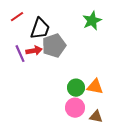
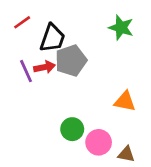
green star: (92, 21) -> (121, 28), turned -30
orange triangle: (95, 87) -> (125, 101), moved
green circle: (76, 88) -> (72, 129), moved

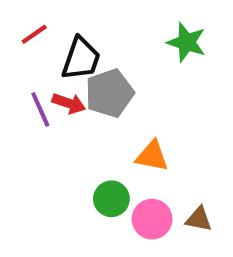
red arrow: (45, 67) -> (69, 103), turned 30
orange triangle: (125, 101) -> (152, 156), moved
brown triangle: (126, 154) -> (199, 219), moved

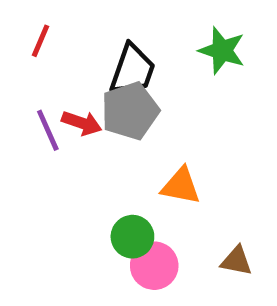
red line: (34, 34) -> (41, 41), turned -32
black trapezoid: (81, 59) -> (132, 70), moved
pink circle: (152, 219) -> (154, 266), moved

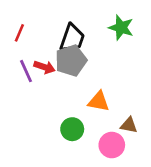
red line: (41, 41) -> (19, 33), moved
brown triangle: (236, 261) -> (129, 125), moved
pink circle: (154, 266) -> (112, 145), moved

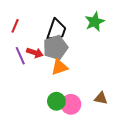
green star: (121, 28) -> (95, 22), turned 30
orange triangle: (99, 101) -> (60, 67), moved, turned -30
pink circle: (112, 145) -> (71, 104), moved

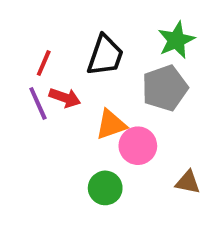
red line: (15, 26) -> (44, 63), moved
gray pentagon: (55, 48) -> (165, 88), moved
pink circle: (71, 104) -> (138, 146), moved

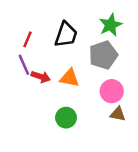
red arrow: (65, 98) -> (41, 77), moved
orange triangle: (111, 125) -> (70, 78), turned 30
pink circle: (138, 146) -> (112, 91), moved

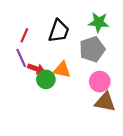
green star: (111, 25) -> (99, 22), turned 30
brown triangle: (118, 114) -> (105, 102), size x1.5
green circle: (66, 118) -> (46, 79), moved

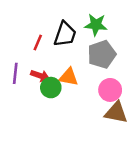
green star: (99, 22) -> (96, 25), moved
red line: (24, 35) -> (38, 43), moved
purple line: (21, 58) -> (15, 73), moved, turned 30

